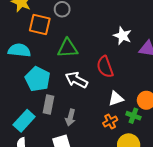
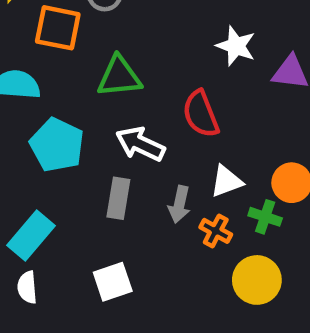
gray rectangle: (49, 104) -> (118, 198), moved
gray arrow: (70, 118) -> (179, 204), moved
orange cross: (110, 122) -> (216, 231), turned -32

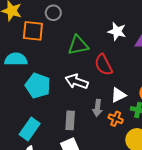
green triangle: (119, 77) -> (78, 45), moved
gray rectangle: (118, 198) -> (70, 120), moved

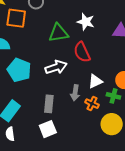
white star: (117, 31) -> (86, 22), moved
white arrow: (77, 81) -> (56, 67), turned 140

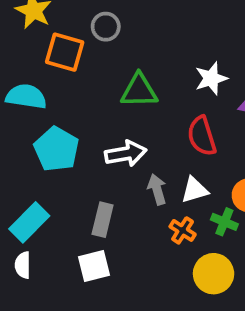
white star: (86, 22) -> (211, 78), moved, turned 30
red semicircle: (82, 52) -> (202, 136), moved
gray arrow: (75, 93) -> (157, 189), moved, turned 147

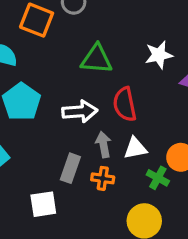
red semicircle: (202, 136) -> (125, 104), moved
gray rectangle: (103, 220) -> (70, 168), moved
orange cross: (183, 230) -> (103, 178), moved, turned -30

